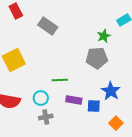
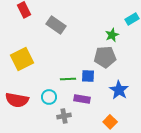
blue square: (94, 106) -> (88, 76), moved
gray cross: (46, 117) -> (64, 116), moved
orange square: (116, 123) -> (110, 122), moved

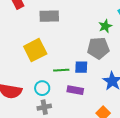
gray rectangle: (56, 25) -> (49, 16), turned -36
yellow square: (22, 59) -> (35, 50), moved
gray cross: (64, 116) -> (44, 107), moved

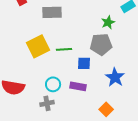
green line: (61, 70) -> (64, 49), moved
cyan circle: (42, 88) -> (53, 84), moved

